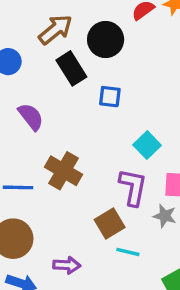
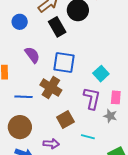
blue square: (110, 97) -> (64, 62), moved, size x1.6
brown square: (110, 223) -> (65, 119), moved

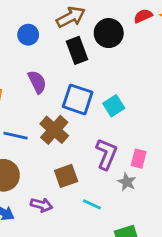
cyan square: (101, 74) -> (114, 106), moved

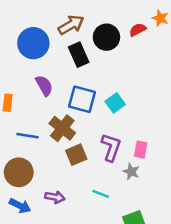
red semicircle: (143, 16) -> (138, 30), moved
blue circle: (28, 35) -> (33, 43), size x1.6
brown square: (66, 176) -> (76, 155), moved

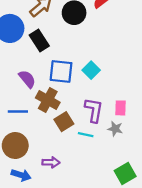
black rectangle: (79, 55) -> (39, 41), moved
purple semicircle: (44, 86) -> (27, 79), moved
cyan line: (101, 194) -> (86, 135), moved

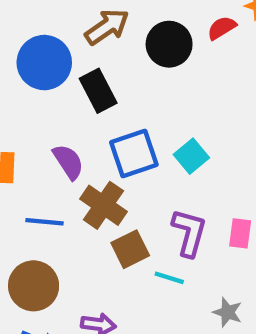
blue square: (61, 71) -> (134, 153), turned -30
gray star: (115, 129) -> (228, 312), moved

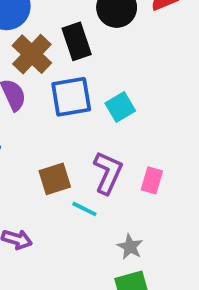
black rectangle: (98, 91) -> (77, 41), moved
brown cross: (103, 205) -> (32, 54), moved

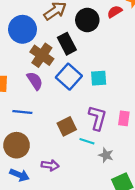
blue square: (71, 97) -> (69, 77), turned -30
cyan square: (120, 107) -> (99, 78), turned 35
gray star: (130, 247) -> (106, 155), moved

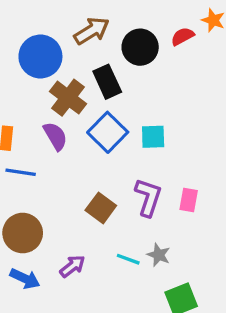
blue line: (22, 112) -> (21, 172), moved
brown square: (67, 126) -> (101, 208), turned -30
cyan line: (87, 141) -> (128, 259), moved
purple arrow: (50, 165) -> (72, 266), turned -49

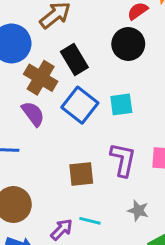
black circle: (140, 47) -> (128, 44), moved
brown square: (101, 208) -> (81, 174), turned -36
cyan line: (128, 259) -> (90, 221), moved

